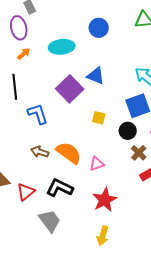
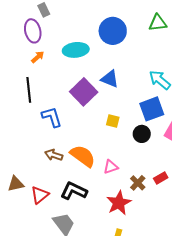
blue circle: (99, 28) -> (113, 31), size x1.4
brown cross: (139, 153) -> (138, 183), moved

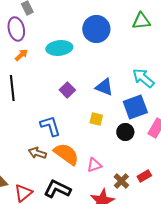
blue triangle: (110, 79) -> (104, 87), moved
purple square: (84, 92) -> (67, 90), size x0.6
blue L-shape: (52, 117) -> (50, 126), moved

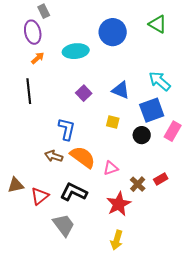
green triangle: (141, 21) -> (158, 24), turned 36
blue L-shape: (50, 126) -> (67, 129), turned 30

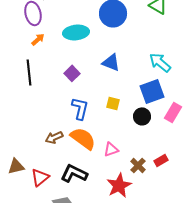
blue triangle: (121, 90) -> (111, 62), moved
purple square: (84, 93) -> (72, 73), moved
blue L-shape: (67, 129) -> (80, 108), moved
brown arrow: (54, 156) -> (54, 137), turned -42

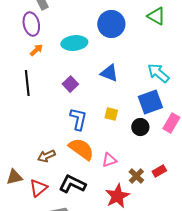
brown arrow: (54, 137) -> (46, 156), moved

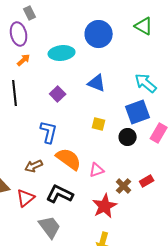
blue L-shape: (78, 119) -> (49, 132), moved

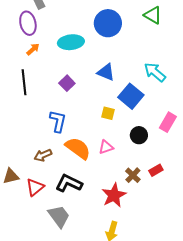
blue square: (138, 112) -> (131, 96), moved, turned -30
black circle: (128, 137) -> (139, 135), moved
pink triangle: (97, 170) -> (106, 147), moved

